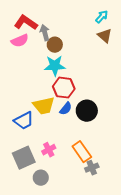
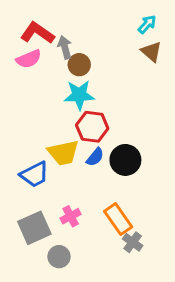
gray cross: (92, 168) -> (133, 242), turned -32

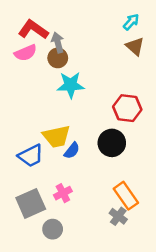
brown circle: (79, 65) -> (58, 58), moved
red hexagon: (92, 127) -> (127, 108), moved
blue semicircle: (95, 157) -> (72, 151), moved
orange rectangle: (118, 219) -> (126, 196), moved

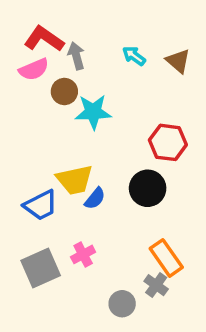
cyan arrow: (131, 22) -> (134, 56), moved, turned -96
brown circle: (58, 58) -> (64, 92), moved
gray circle: (53, 229) -> (122, 304), moved

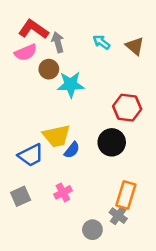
orange rectangle: (166, 258) -> (126, 195), turned 52
gray square: (41, 268) -> (21, 196), moved, size x0.7

